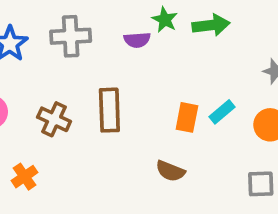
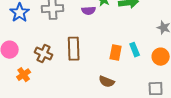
cyan rectangle: (222, 112) -> (135, 50), turned -72
orange cross: (24, 177) -> (24, 75), moved

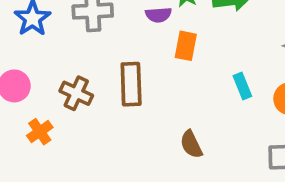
orange rectangle: (116, 53) -> (186, 46), moved
brown semicircle: (107, 82) -> (191, 144), turned 42

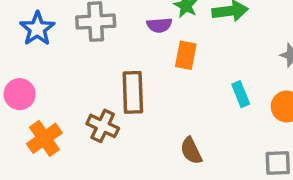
brown cross: (76, 93) -> (103, 126), moved
orange cross: (40, 132) -> (44, 138), size x1.4

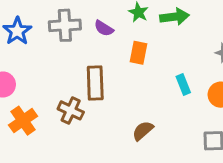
purple semicircle: (159, 25) -> (104, 28), moved, turned 36
brown semicircle: (191, 151) -> (143, 131), turned 75

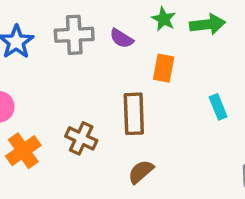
brown rectangle: (95, 83) -> (134, 114), moved
brown semicircle: (143, 131) -> (141, 172), moved

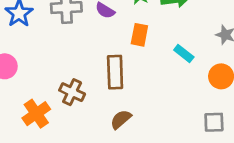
cyan rectangle: (218, 107) -> (184, 53), moved, turned -30
orange cross: (23, 151) -> (36, 114), moved

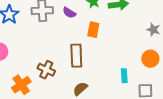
cyan rectangle: (184, 53) -> (124, 76), moved, turned 48

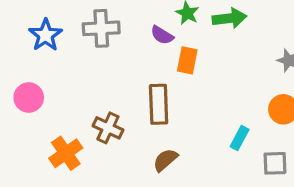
purple semicircle: (69, 13) -> (162, 35), moved
cyan rectangle: (124, 76) -> (240, 138), turned 32

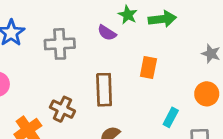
gray cross: (101, 28) -> (60, 44), moved
orange rectangle: (187, 60) -> (148, 68), moved

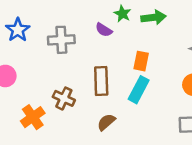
cyan rectangle: (171, 117) -> (139, 90), moved, size x1.5

